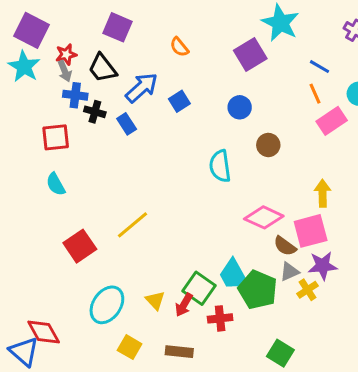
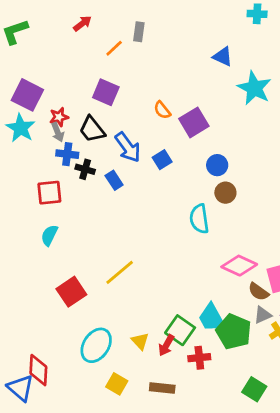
purple square: (250, 55) -> (194, 122), moved
blue arrow: (142, 88) -> (128, 147), turned 96
brown circle: (268, 145) -> (225, 193), moved
cyan semicircle: (56, 184) -> (49, 235), turned 55
red diamond: (44, 332) -> (38, 370), turned 32

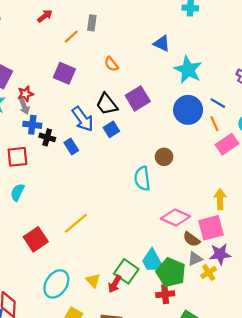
orange semicircle: (162, 110) -> (111, 64), moved
black trapezoid: (92, 129) -> (107, 104), moved
blue circle: (217, 165) -> (188, 110), moved, size x1.6
red cross: (199, 358) -> (165, 294), moved

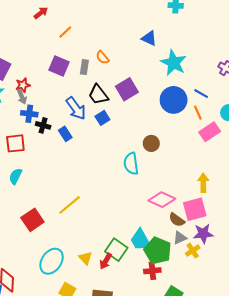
gray rectangle: (92, 23) -> (84, 67), moved

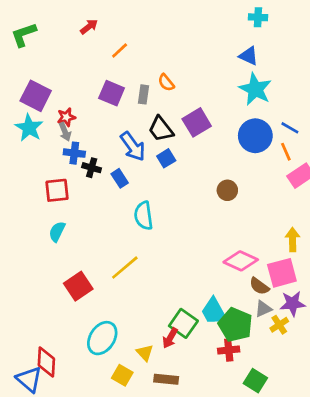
blue triangle: (149, 38) -> (249, 56), moved
cyan semicircle: (131, 164) -> (144, 216), moved
yellow triangle: (85, 258) -> (145, 353), moved

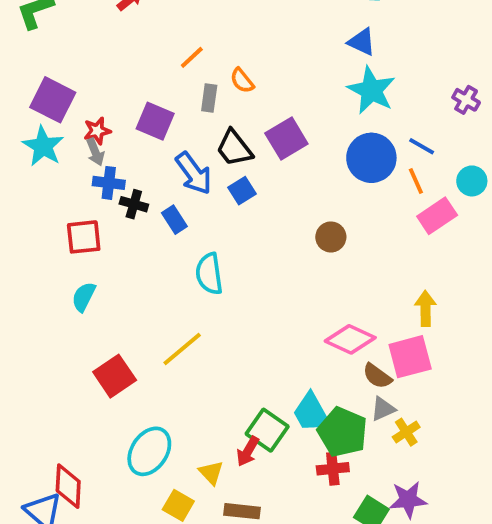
orange line: (120, 51) -> (192, 57), moved
purple square: (112, 93) -> (155, 121), moved
purple star: (293, 303) -> (408, 500), moved

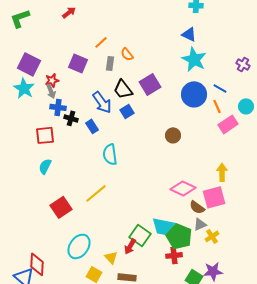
purple square: (155, 121) -> (78, 63), moved
cyan trapezoid: (312, 413) -> (163, 226), turned -50

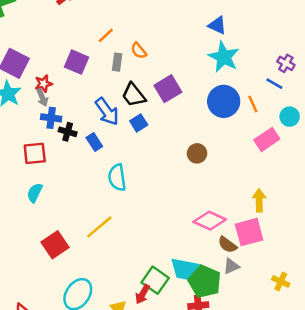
blue line: (220, 88) -> (274, 84), moved
orange line: (217, 106) -> (253, 104), moved
yellow cross: (212, 236) -> (281, 281), moved, turned -32

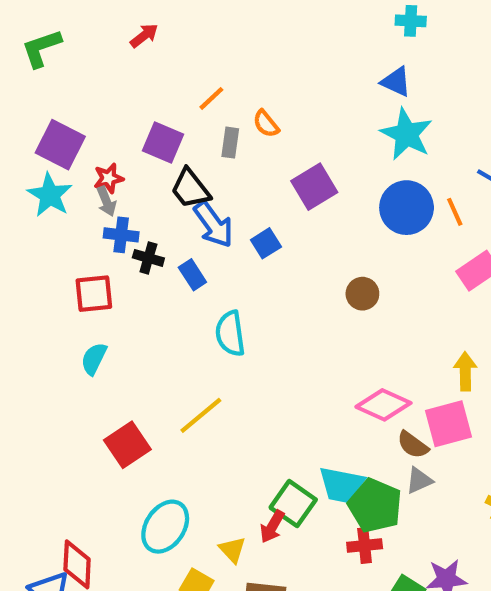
black trapezoid: (134, 95) -> (190, 189), moved

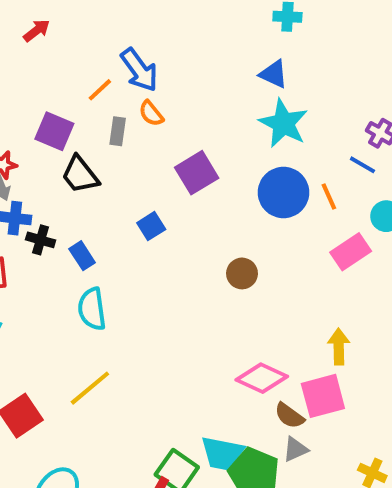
blue arrow: (213, 224) -> (139, 70), moved
cyan semicircle: (230, 334) -> (92, 309), moved

